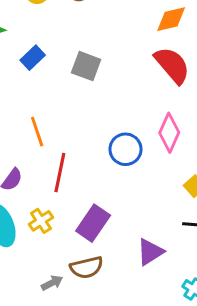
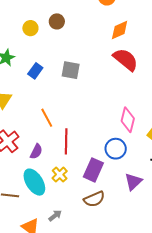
pink diamond: (169, 133) -> (128, 120), moved
blue circle: (125, 149) -> (116, 149), moved
gray arrow: (52, 283) -> (55, 216), moved

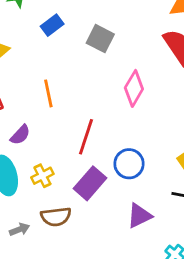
pink diamond: (128, 120) -> (134, 88), moved
red line: (66, 141) -> (86, 137), moved
brown semicircle: (94, 199) -> (56, 217), moved

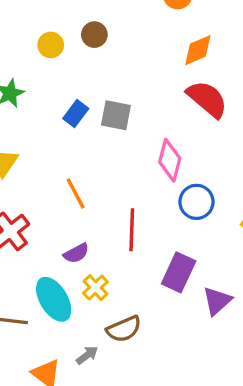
blue rectangle: (52, 25) -> (76, 113), moved
purple semicircle: (20, 135) -> (76, 253), moved, turned 35
blue circle: (129, 164) -> (196, 202), moved
purple rectangle: (90, 183) -> (179, 272), moved

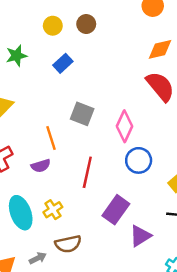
blue rectangle: (76, 113) -> (63, 63), moved
gray square: (116, 115) -> (82, 114), moved
purple semicircle: (76, 253) -> (41, 166), moved

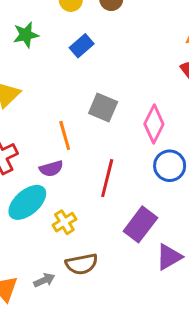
cyan ellipse: (21, 213) -> (27, 202), moved, turned 68

